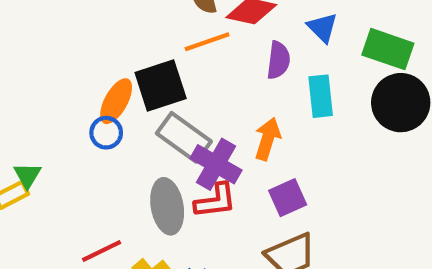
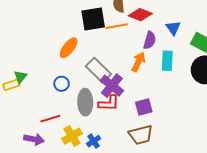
black square: (161, 85) -> (93, 19), moved
blue circle: (106, 133) -> (62, 84), moved
orange arrow: (268, 139) -> (138, 62), moved

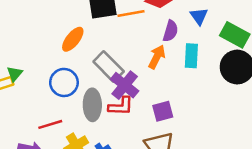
blue circle: (62, 84) -> (64, 82), size x1.5

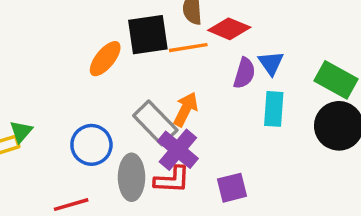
blue triangle: (199, 16) -> (271, 63), moved
orange ellipse: (73, 39) -> (105, 59), moved
orange arrow: (157, 57) -> (186, 109), moved

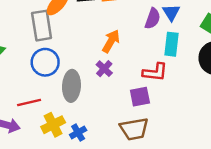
gray rectangle: (155, 123) -> (42, 26), moved, turned 32
purple cross: (178, 150) -> (104, 69), size x0.6
red L-shape: (172, 180) -> (155, 72), moved

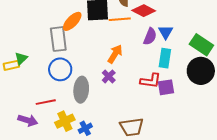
purple square: (140, 97) -> (166, 87), moved

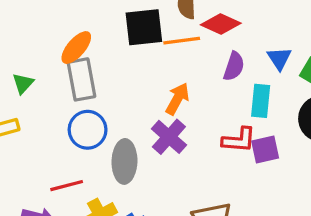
orange ellipse: (72, 21) -> (76, 48), moved
blue triangle: (166, 32) -> (279, 58), moved
green triangle: (21, 58) -> (23, 83), moved
purple cross: (109, 76) -> (169, 137), size x1.5

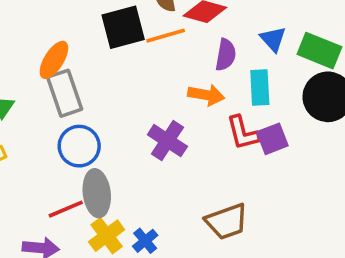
orange arrow: (177, 99) -> (206, 95), moved, turned 80
red L-shape: (239, 140) -> (243, 133), turned 80
gray ellipse: (124, 161) -> (97, 193), moved

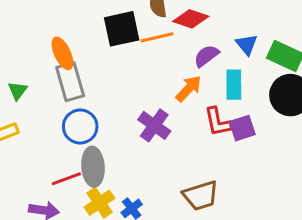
purple semicircle: (226, 55) -> (206, 56), turned -140
orange ellipse: (54, 60) -> (62, 53), turned -60
orange arrow: (206, 95) -> (189, 89), turned -60

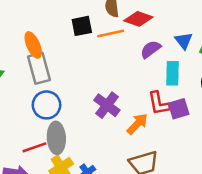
black square: (122, 29) -> (82, 26), size x0.7
orange arrow: (189, 89) -> (137, 124), moved

